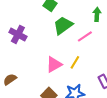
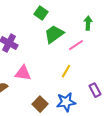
pink triangle: (54, 64) -> (23, 73), moved, turned 36

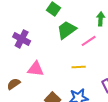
yellow line: (66, 71) -> (79, 67), turned 56

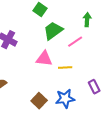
pink triangle: (36, 69) -> (44, 59), moved

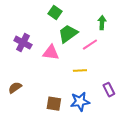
pink triangle: (44, 59) -> (51, 53), moved
brown square: (39, 101) -> (54, 104), turned -35

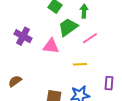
green arrow: (102, 23) -> (84, 11), moved
purple rectangle: (109, 90) -> (109, 83), turned 32

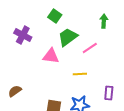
green arrow: (84, 11) -> (104, 21), moved
purple cross: (23, 36) -> (23, 35), moved

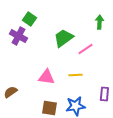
green square: (55, 16) -> (29, 19), moved
pink triangle: (51, 56) -> (46, 77), moved

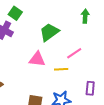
pink line: (85, 49) -> (74, 53), moved
pink triangle: (46, 77) -> (37, 59), moved

